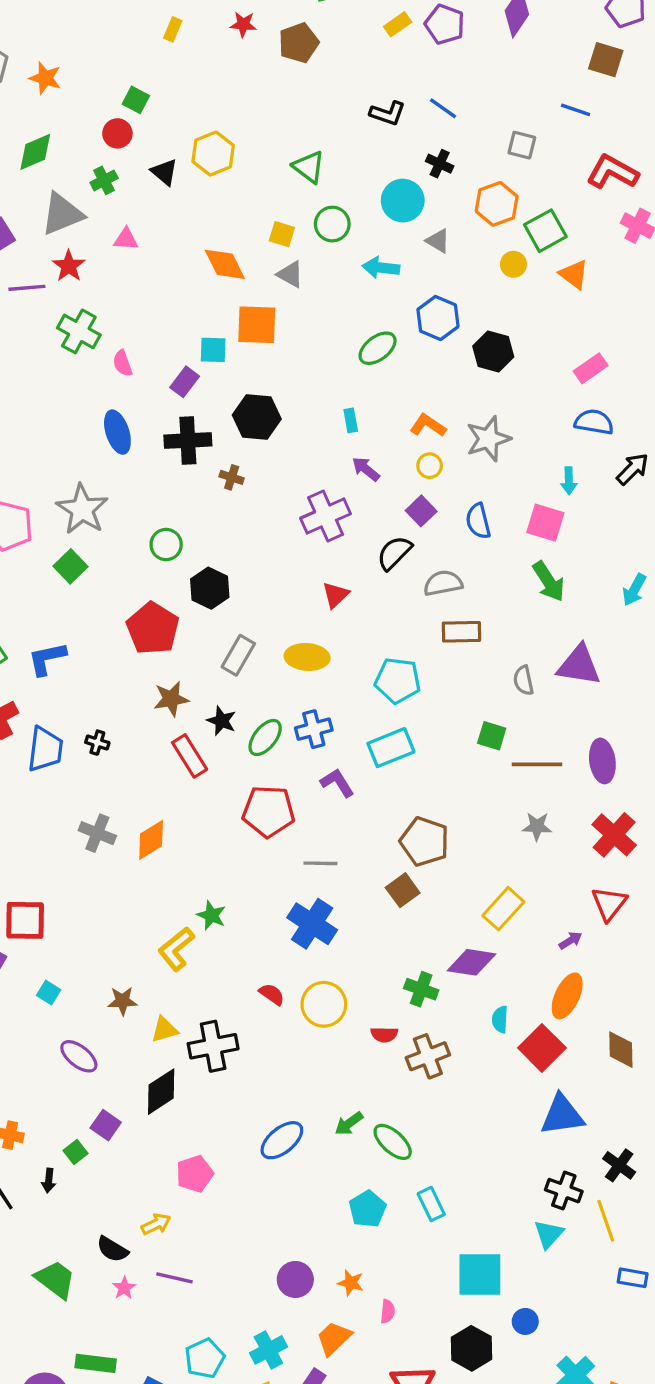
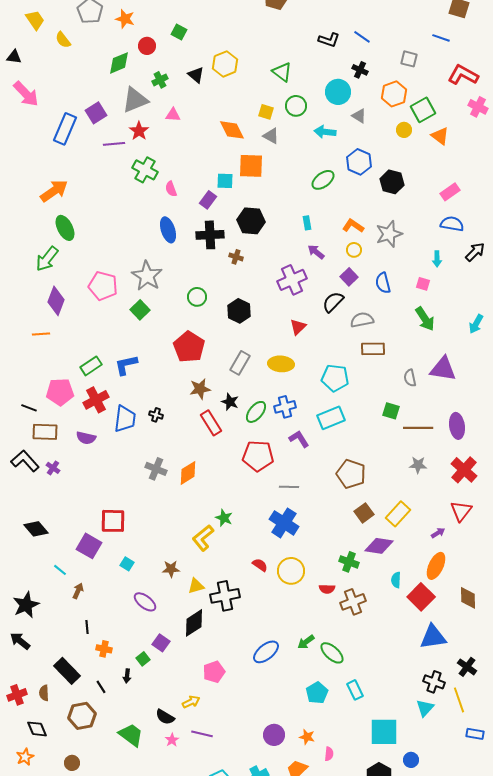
red circle: (117, 133) -> (147, 46), moved
pink square: (545, 523) -> (423, 284), size x0.6
black hexagon: (210, 588) -> (239, 311), moved
brown square: (403, 890) -> (364, 513), moved

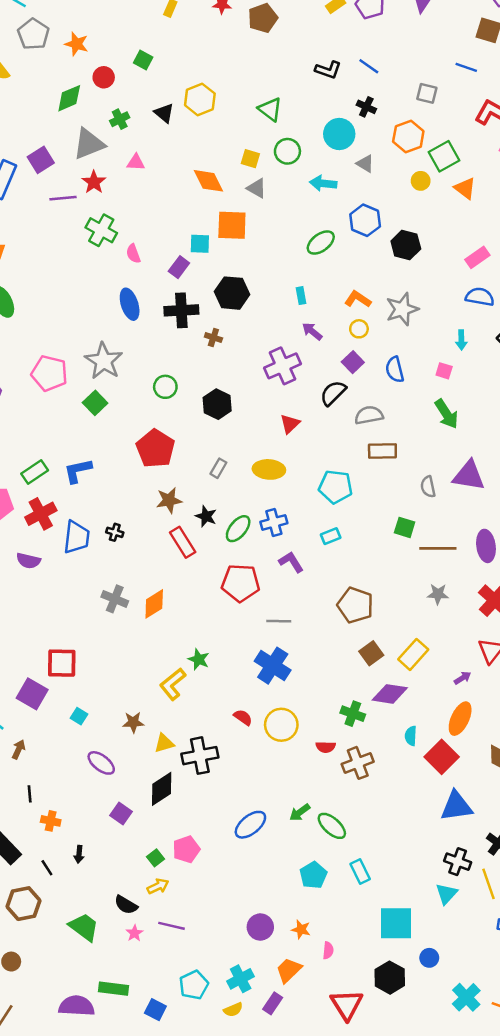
gray rectangle: (240, 363) -> (218, 468), size x0.7
cyan rectangle: (331, 418) -> (331, 536), size x0.6
green square: (143, 659) -> (155, 858), moved

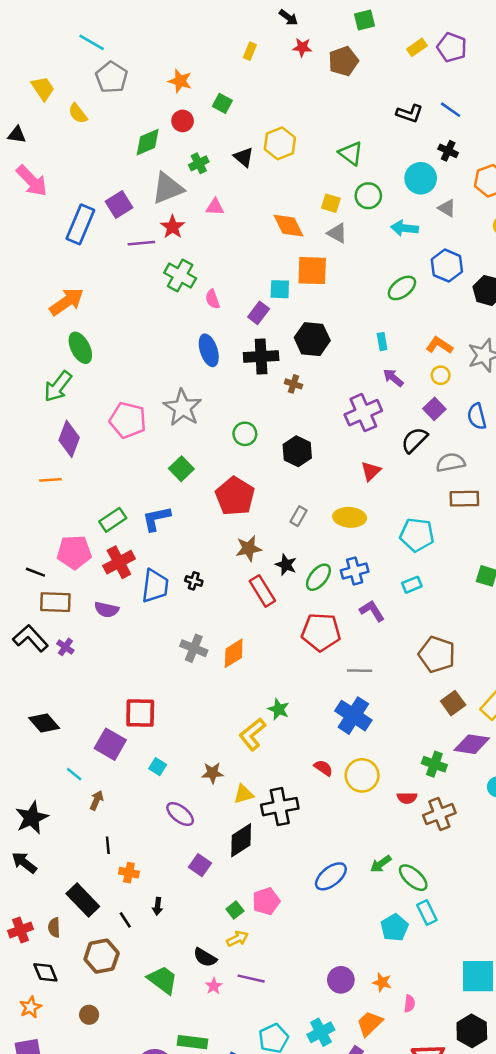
orange star: (77, 44) -> (180, 81), moved
green square: (95, 403) -> (181, 469), moved
cyan rectangle: (360, 872) -> (427, 913), moved

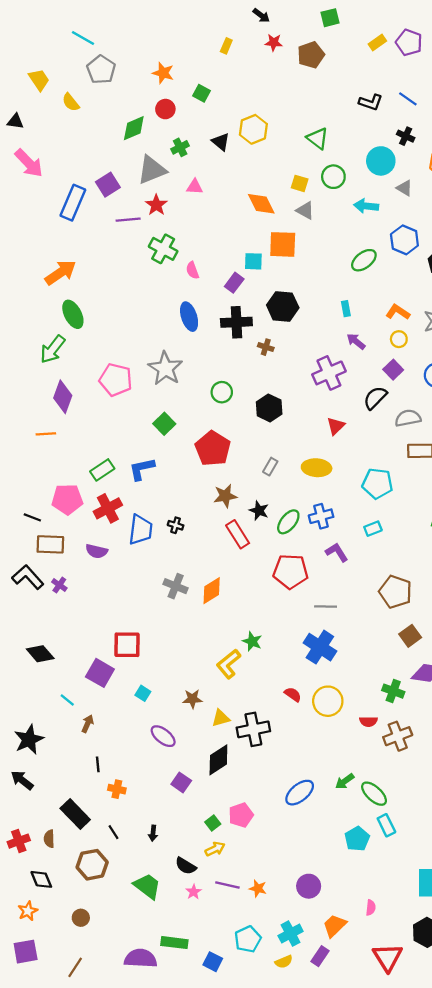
black arrow: (158, 906) -> (153, 833), moved
orange star: (382, 982) -> (258, 888), moved

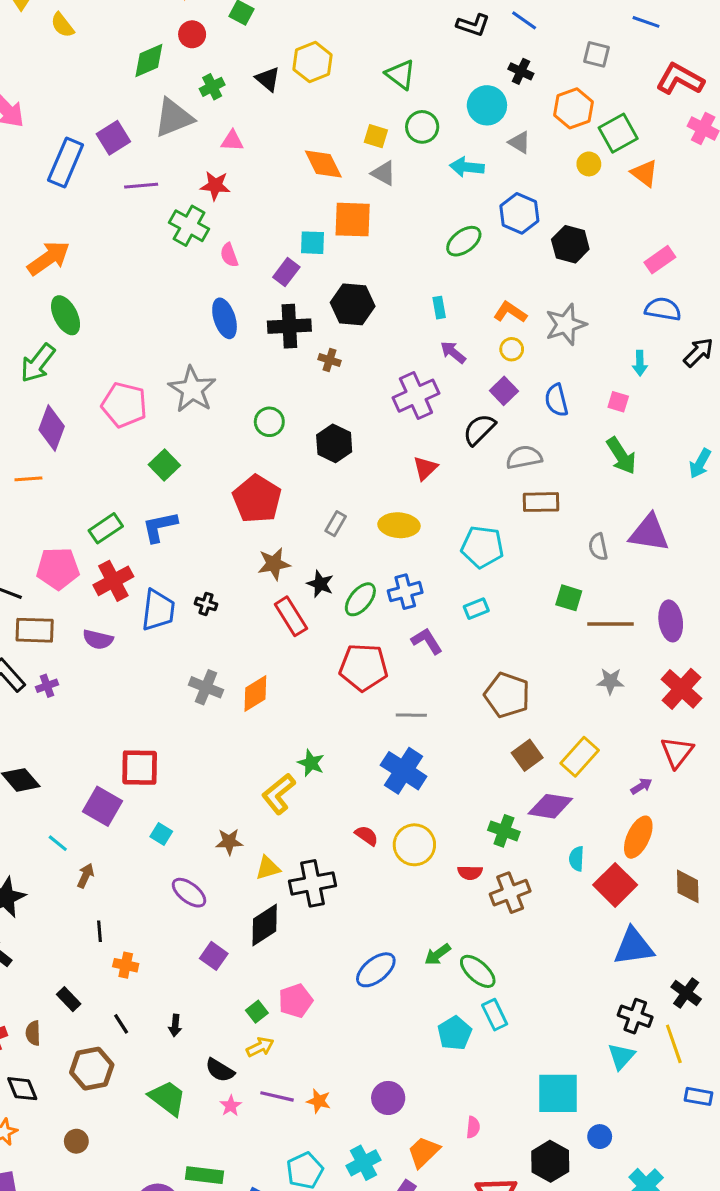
red star: (156, 205) -> (215, 186), moved, turned -30
green square: (164, 424) -> (164, 465), moved
purple cross: (59, 585) -> (47, 686), turned 35
black rectangle: (75, 814) -> (69, 999), size x0.6

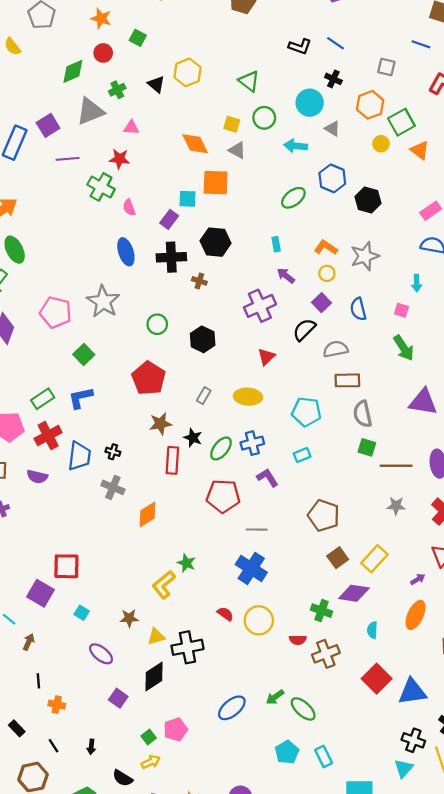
gray semicircle: (598, 547) -> (363, 414), moved, size x1.4
red rectangle: (291, 616) -> (172, 460), turned 36
gray cross: (206, 687) -> (113, 487), moved
red square: (615, 885) -> (377, 679), moved
cyan rectangle: (495, 1015) -> (324, 756), moved

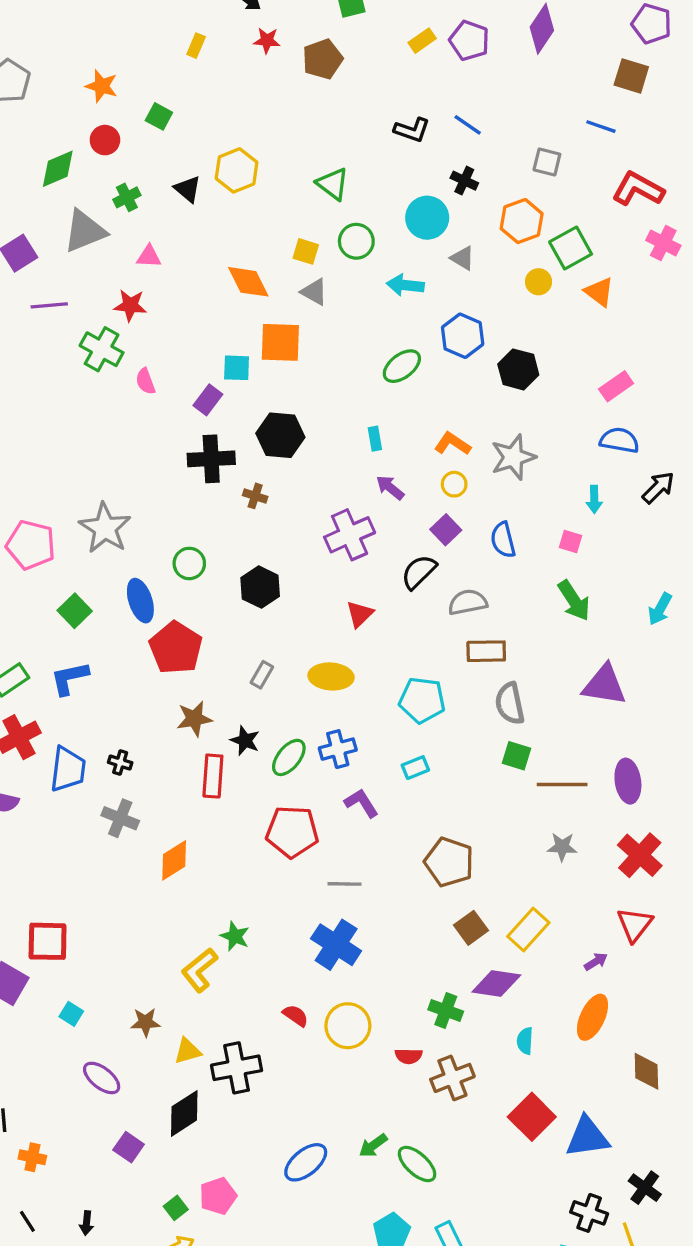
blue ellipse: (126, 252) -> (140, 601), moved

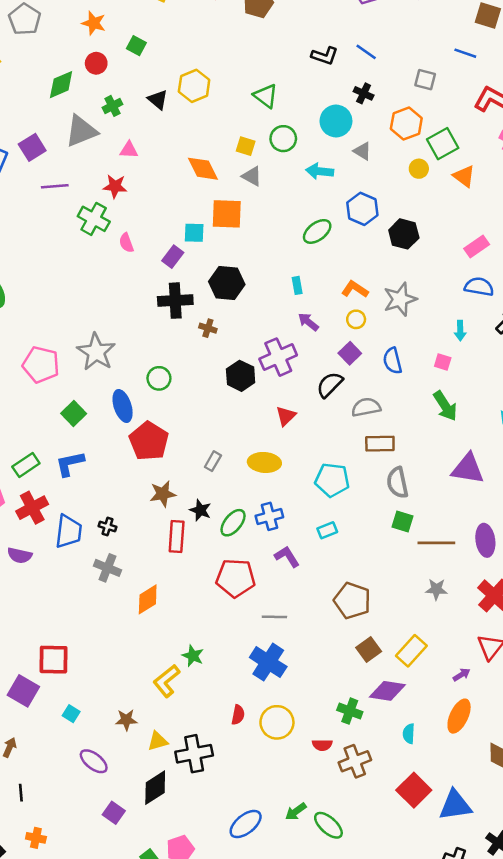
black hexagon: (260, 587) -> (241, 376), moved
red semicircle: (296, 1016) -> (238, 715), turned 66
orange cross: (32, 1157) -> (36, 838), moved

